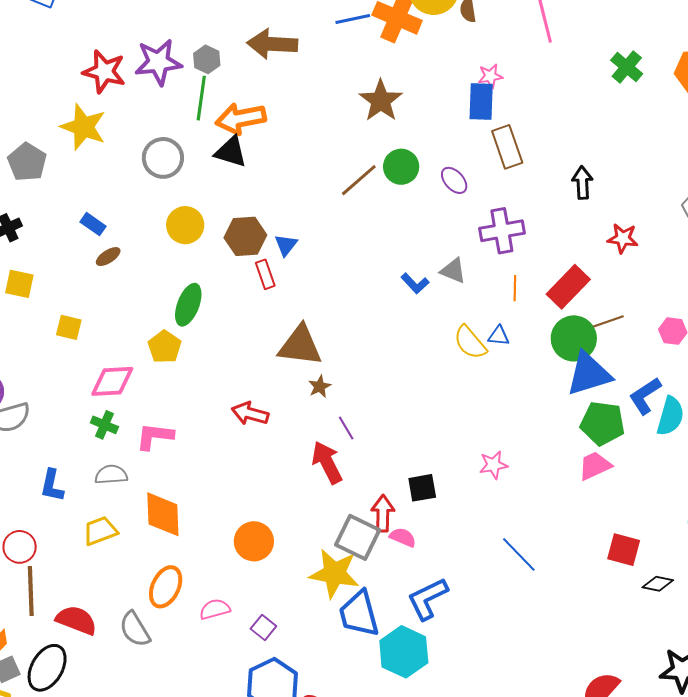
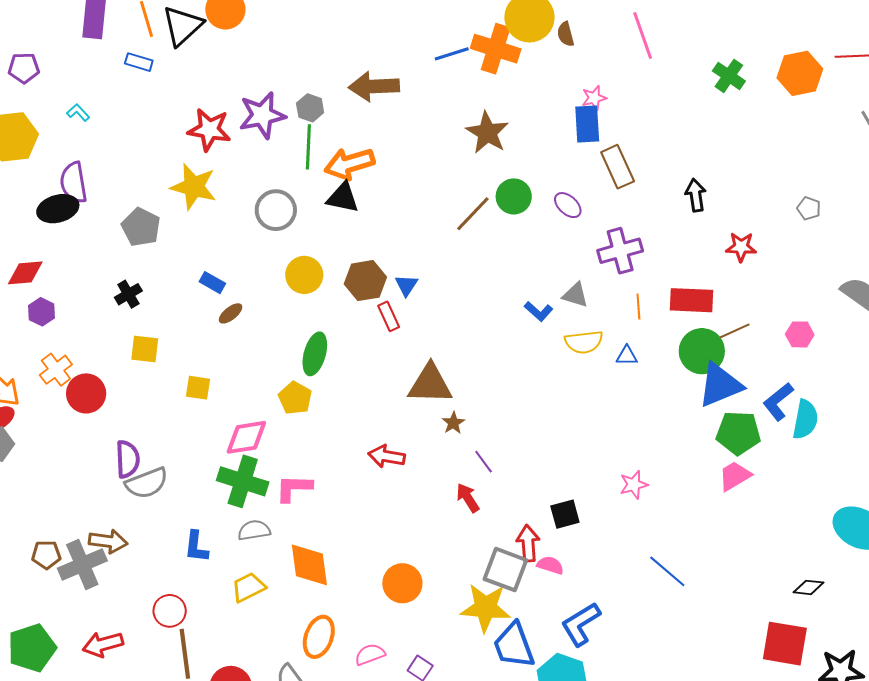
red rectangle: (568, 287) -> (691, 300), turned 54
yellow semicircle: (470, 342) -> (584, 342), moved, turned -51
green cross: (104, 425) -> (243, 481), size x1.8
red arrow: (327, 462) -> (468, 498), size x0.7
red square: (624, 550) -> (785, 644), moved, size x1.4

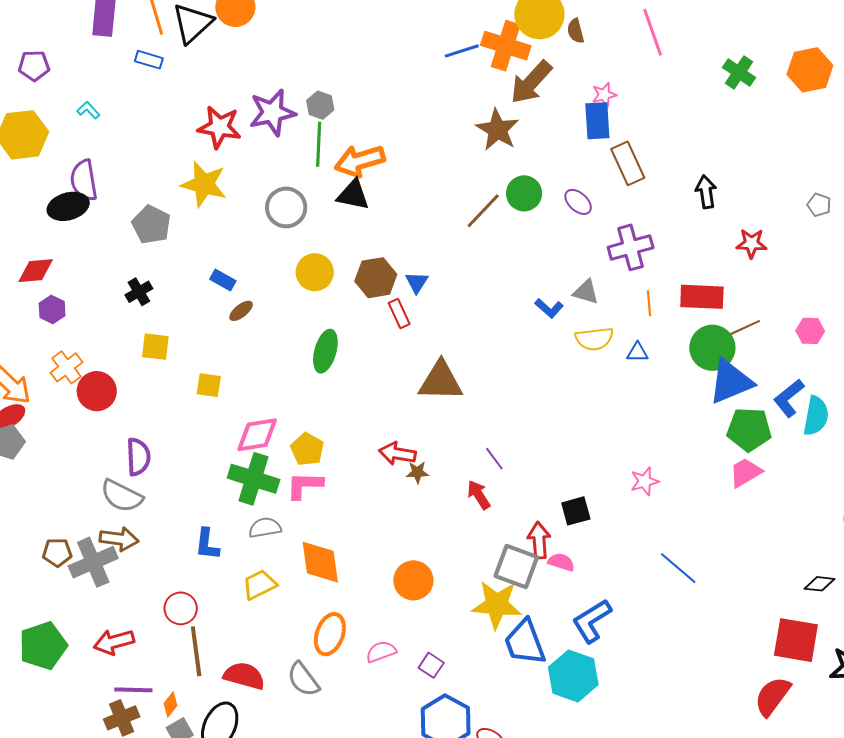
brown arrow: (374, 86) -> (531, 82), moved, turned -45
yellow pentagon: (295, 398) -> (307, 449), moved
brown star: (453, 423) -> (417, 472), moved, turned 30
gray semicircle: (147, 483) -> (122, 496), moved, turned 48

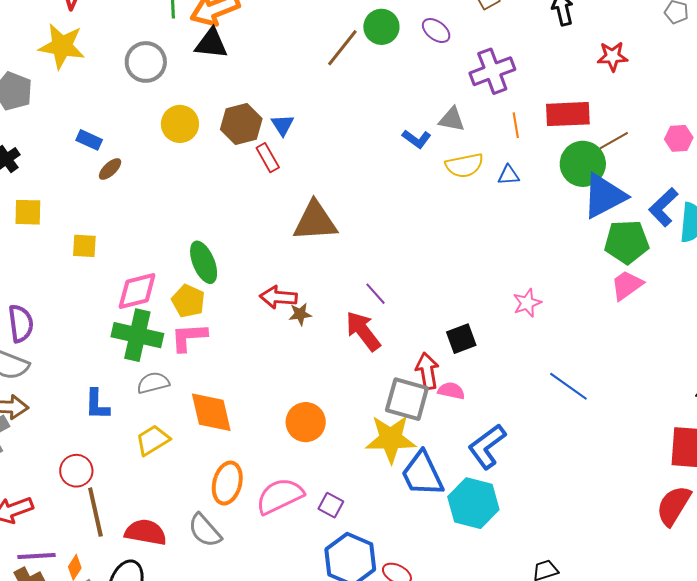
green ellipse: (325, 351) -> (204, 262), moved, turned -33
red arrow: (479, 495) -> (363, 331), size x1.4
pink semicircle: (381, 652) -> (280, 496), size x1.6

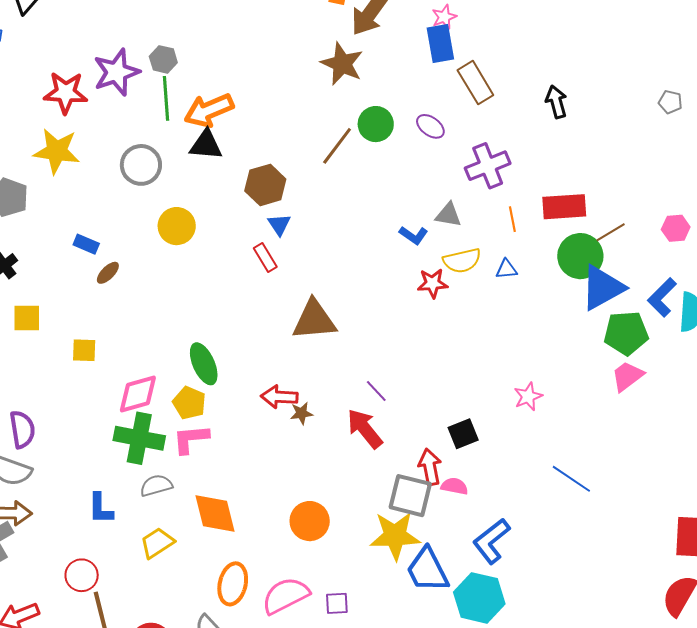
red star: (612, 56) -> (433, 283), moved
brown hexagon: (241, 124) -> (265, 185), moved
purple square: (331, 505) -> (337, 603), turned -30

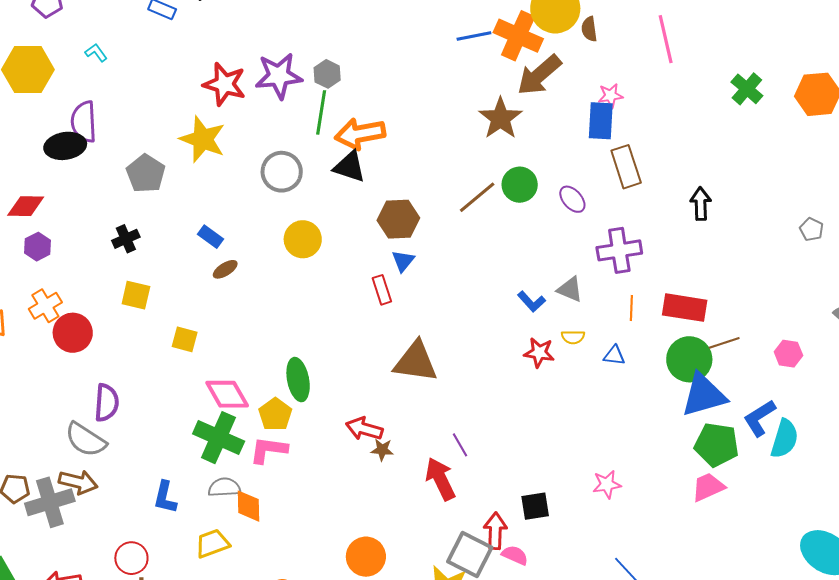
yellow semicircle: (462, 261) -> (573, 337), size x0.6
pink diamond: (138, 394) -> (227, 394), turned 63
orange diamond: (215, 514) -> (249, 506), moved, size x0.7

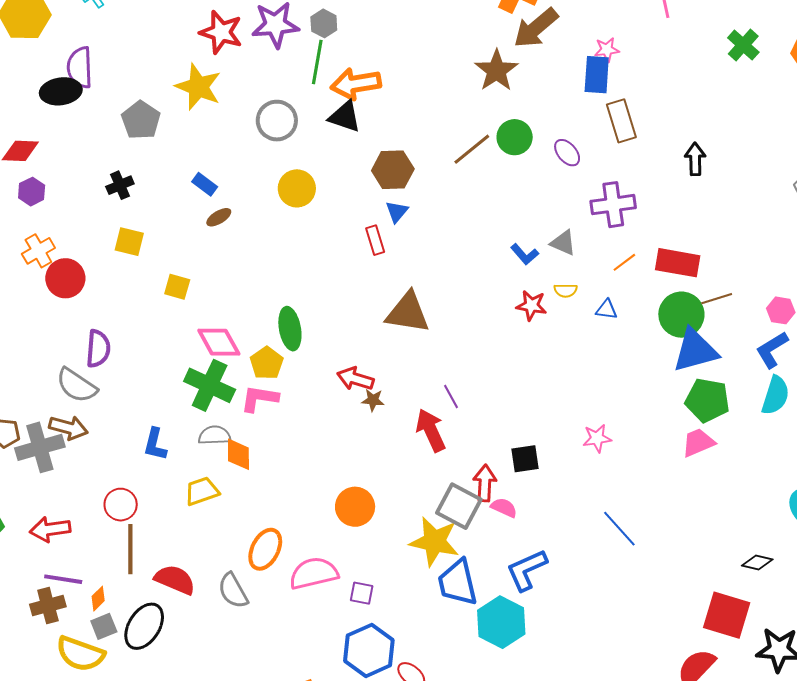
orange line: (631, 308) -> (624, 262), turned 50
blue L-shape: (760, 418) -> (772, 350), moved

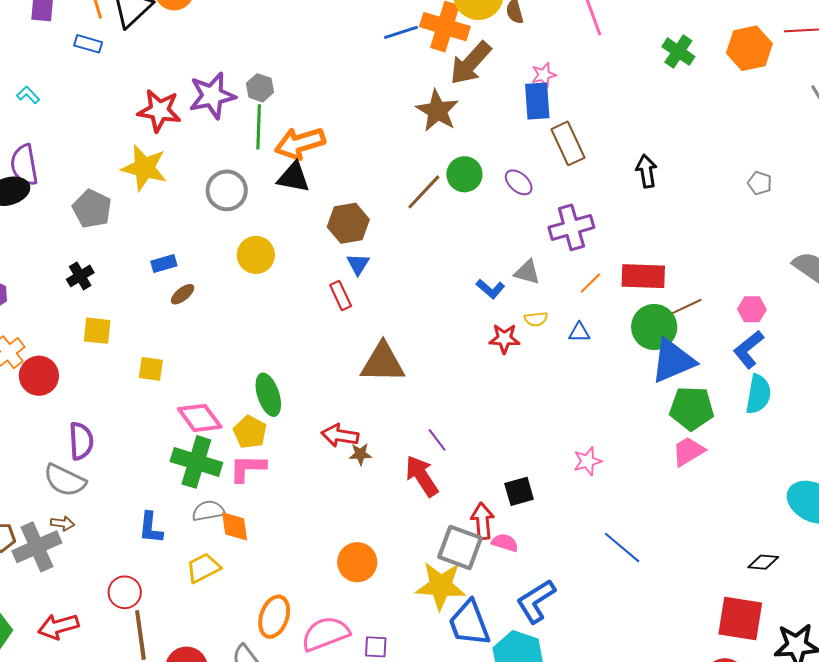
blue rectangle: (205, 184) -> (164, 264), turned -45
brown arrow: (68, 428) -> (63, 523), size x0.6

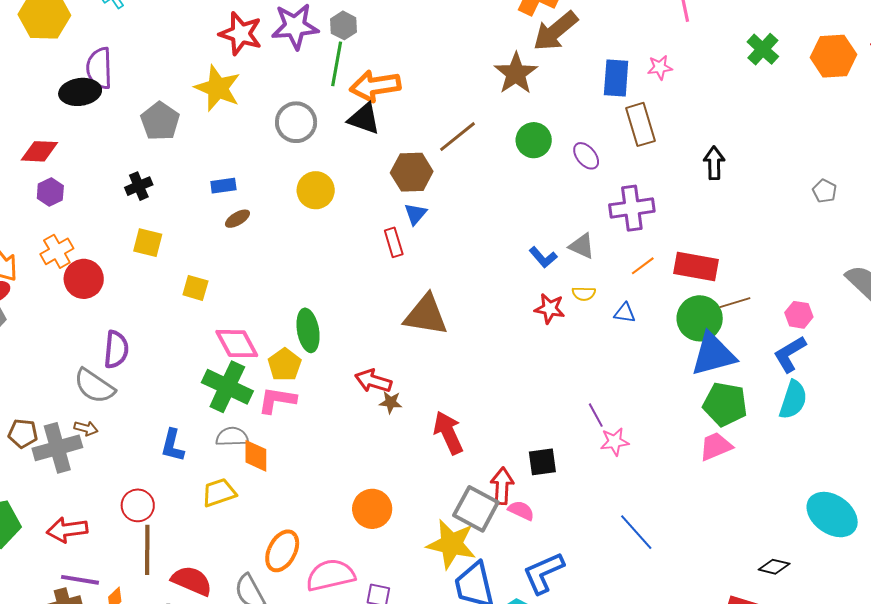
pink star: (544, 75) -> (660, 67), moved
brown line: (424, 192) -> (457, 137), moved
purple line: (437, 440) -> (596, 415), moved

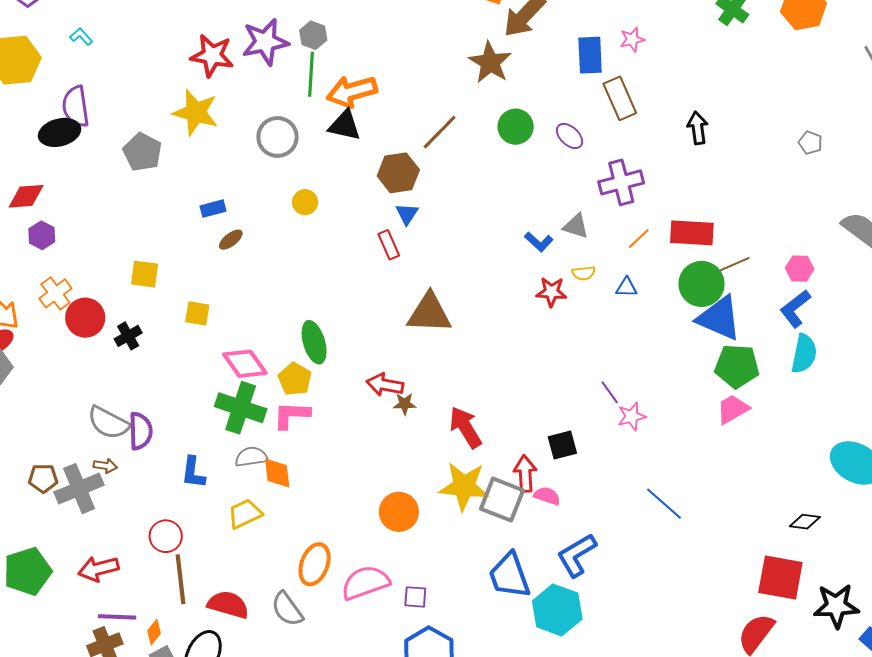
black cross: (139, 186) -> (128, 336), moved
yellow circle: (316, 190) -> (305, 202), size x0.7
purple semicircle: (116, 349) -> (140, 431), moved
blue triangle: (713, 354) -> (719, 318), turned 45
yellow star: (451, 544) -> (464, 486), moved

